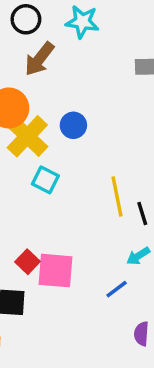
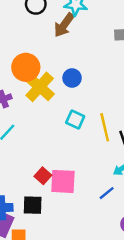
brown arrow: (39, 59) -> (64, 25), moved
cyan square: (45, 180) -> (75, 120), moved

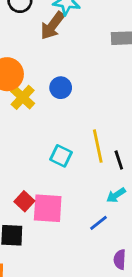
yellow cross: (40, 87) -> (23, 97), size x0.7
cyan square: (75, 120) -> (61, 156), moved

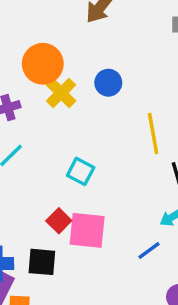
yellow line: (98, 146) -> (153, 134), moved
cyan square: (61, 156) -> (81, 171), moved

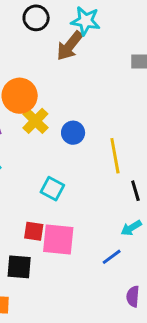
blue circle: (108, 83) -> (73, 133), moved
red square: (59, 221) -> (34, 231), turned -36

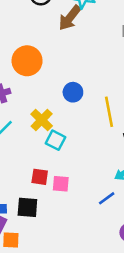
yellow cross: (35, 121) -> (42, 120), moved
pink square: (58, 240) -> (61, 184), size x0.6

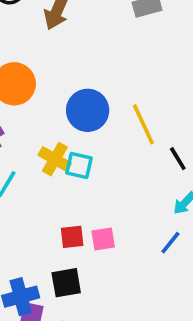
blue circle: (73, 92) -> (88, 110), size x1.5
cyan square: (56, 140) -> (79, 166), moved

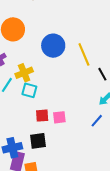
yellow cross: (55, 159) -> (24, 73), moved, turned 36
cyan square: (79, 166) -> (29, 90), moved

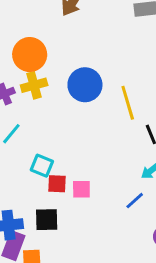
yellow cross: (24, 73) -> (34, 85), moved
cyan square: (29, 90) -> (42, 166), moved

